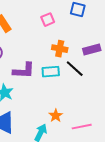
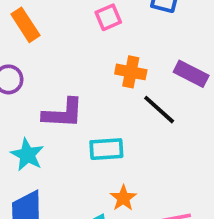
purple rectangle: (92, 50) -> (191, 74), turned 42
cyan rectangle: (51, 72) -> (106, 149), moved

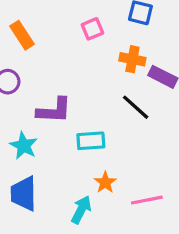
orange cross: (131, 72) -> (132, 59), moved

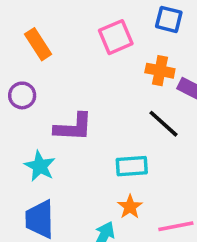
pink square: (92, 29) -> (116, 37), size x1.4
cyan rectangle: (91, 141) -> (132, 166), moved

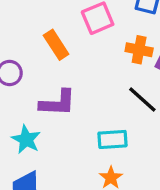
orange rectangle: (38, 44) -> (56, 45), moved

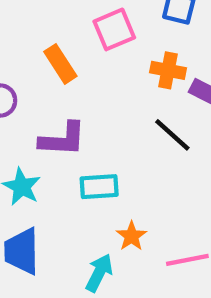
cyan rectangle: (113, 139) -> (99, 187), moved

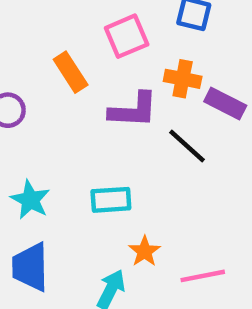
purple L-shape: (63, 139) -> (133, 110), moved

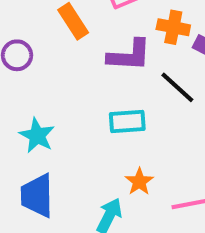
cyan rectangle: (111, 200) -> (127, 121), moved

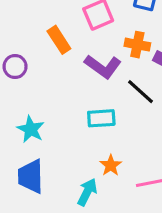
purple L-shape: (129, 55) -> (103, 67), turned 33

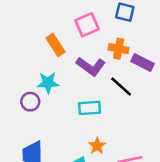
purple circle: (15, 67) -> (30, 102), moved
cyan star: (31, 129) -> (48, 83), moved, turned -30

